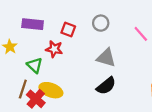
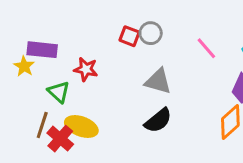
purple rectangle: (33, 24) -> (42, 50), moved
red square: (68, 30) -> (130, 36), moved

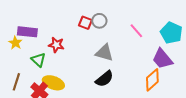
brown line: (42, 125) -> (16, 82), moved

